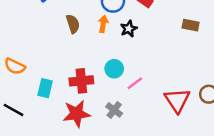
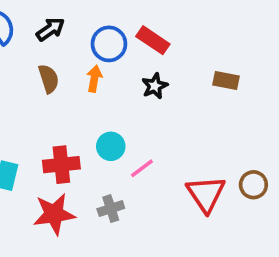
black star: (129, 29) -> (155, 86), moved
gray cross: (114, 110) -> (111, 209), turned 35

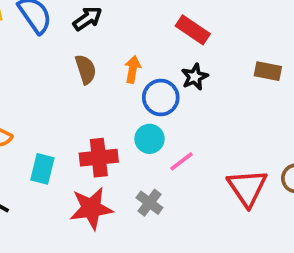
blue circle: (109, 44) -> (161, 97), moved
gray cross: (111, 209) -> (149, 203), turned -35

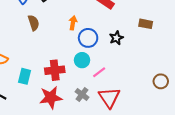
brown semicircle: (86, 69) -> (34, 23), moved
black star: (195, 77) -> (116, 38), moved
red triangle: (247, 188) -> (109, 97), moved

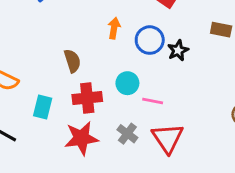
brown semicircle: (34, 23) -> (72, 61), moved
blue circle: (88, 38) -> (150, 40), moved
pink line: (99, 72) -> (153, 101), turned 48

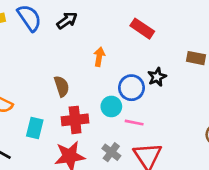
blue circle: (150, 40) -> (131, 88), moved

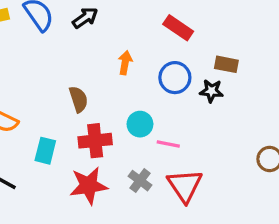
brown rectangle: (196, 58) -> (226, 64), moved
black star: (157, 77) -> (211, 91), moved, turned 30
blue circle: (131, 88) -> (175, 78), moved

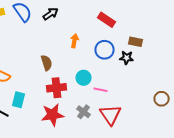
cyan rectangle: (45, 151) -> (19, 100), moved

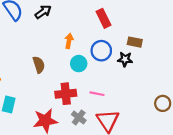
red rectangle: (107, 20) -> (103, 18), turned 30
cyan circle: (84, 78) -> (79, 64), moved
red cross: (57, 88) -> (66, 94), moved

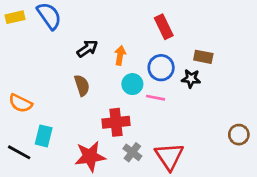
black arrow: (43, 12) -> (87, 49), moved
pink line: (97, 94) -> (156, 98), moved

